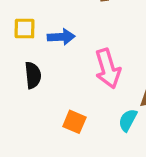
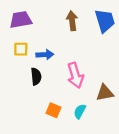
black semicircle: (33, 75) -> (36, 76), moved
cyan semicircle: (128, 120) -> (80, 111), moved

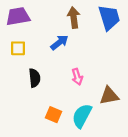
blue arrow: (45, 55) -> (59, 42), moved, turned -35
pink arrow: (75, 75) -> (77, 77), size x0.6
cyan semicircle: (80, 111) -> (82, 116), size x1.5

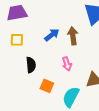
brown arrow: (74, 18) -> (73, 36), moved
orange square: (54, 115) -> (47, 86), moved

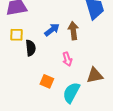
black semicircle: (31, 65) -> (31, 48), moved

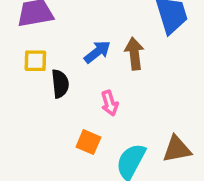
pink arrow: (67, 59) -> (110, 103), moved
brown triangle: (95, 75) -> (177, 149), moved

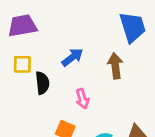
brown arrow: (134, 54) -> (115, 66), moved

